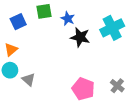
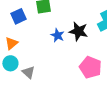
blue star: (68, 19) -> (57, 35), moved
pink pentagon: (83, 89) -> (90, 67), moved

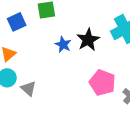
black star: (78, 31) -> (88, 40), turned 30

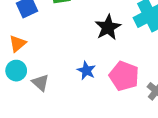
blue star: (63, 45) -> (86, 71), moved

